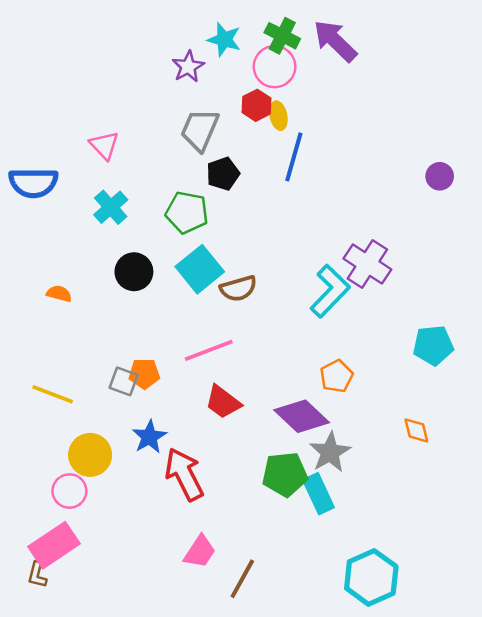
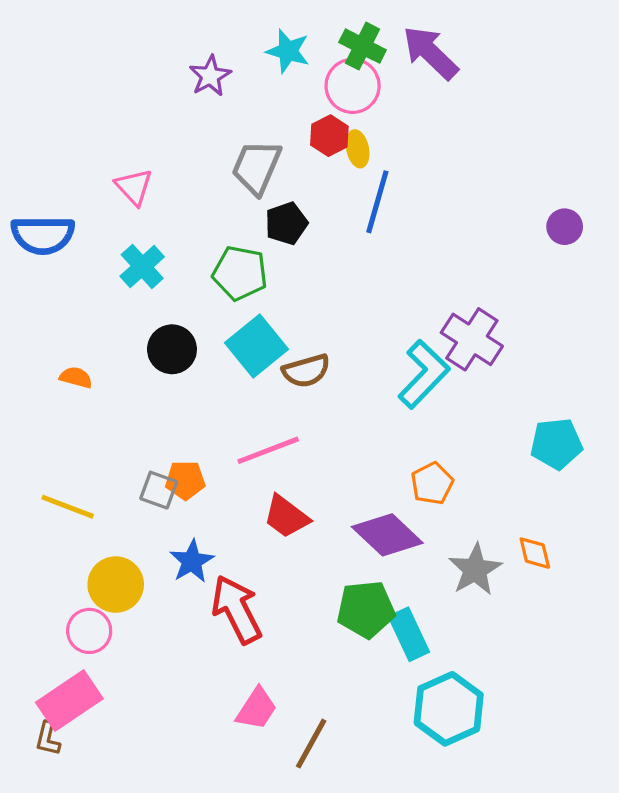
purple star: (188, 67) -> (210, 76), moved
gray star: (330, 452) -> (475, 570), moved
cyan hexagon: (371, 577) -> (449, 709), moved

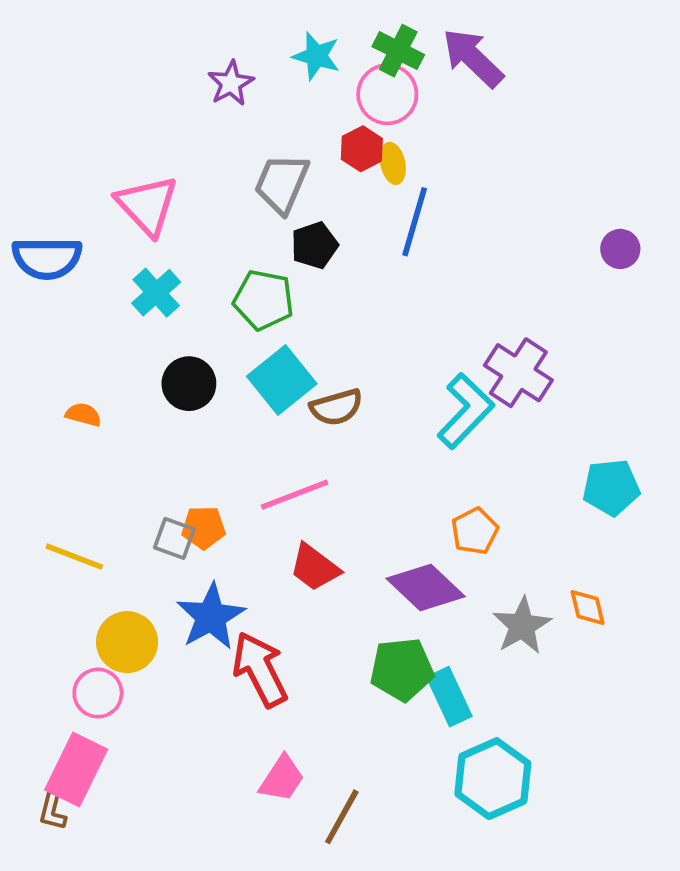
pink triangle: (134, 187) -> (147, 205), size x1.5
blue star: (192, 561) -> (211, 617), size x1.4
pink rectangle: (69, 701) -> (76, 769), turned -30

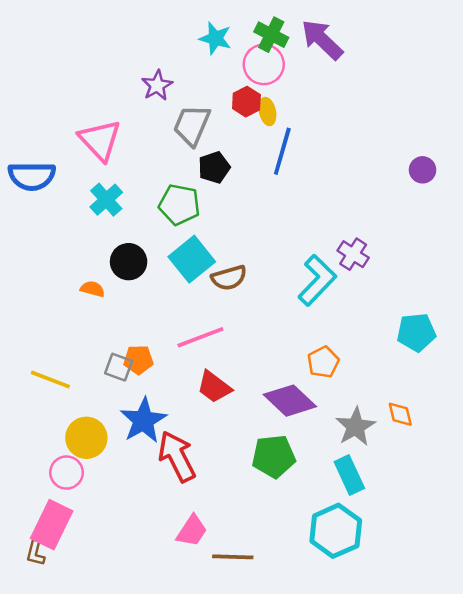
purple star: (231, 83) -> (157, 85), moved
purple cross: (518, 373) -> (353, 254), size x0.7
orange semicircle: (83, 415) -> (93, 289), moved
cyan rectangle: (449, 697) -> (349, 475), moved
brown line: (342, 817) -> (233, 557), turned 63

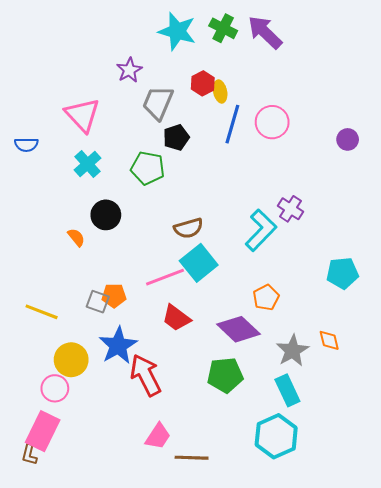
cyan star: (215, 38) -> (177, 31), size x1.4
pink circle: (264, 64) -> (272, 122), moved
blue semicircle: (32, 176) -> (26, 145), size x0.6
cyan square: (192, 259) -> (199, 263), moved
orange semicircle: (93, 289) -> (76, 237), turned 36

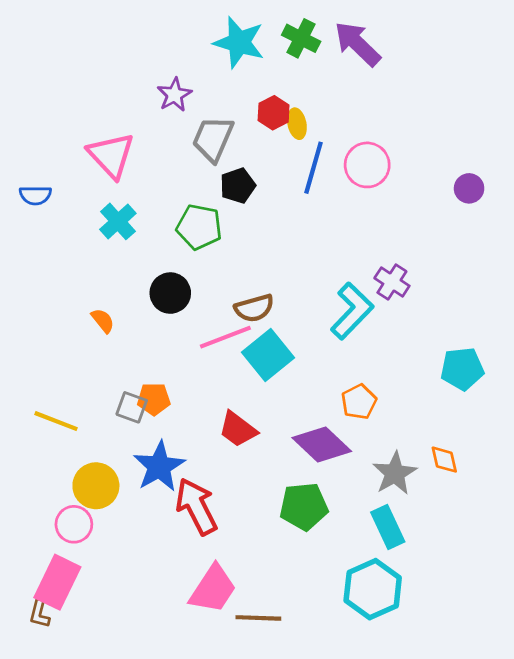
black circle: (106, 215) -> (170, 293), moved
pink line: (165, 277) -> (225, 337), moved
pink trapezoid: (158, 436) -> (213, 589), size x1.4

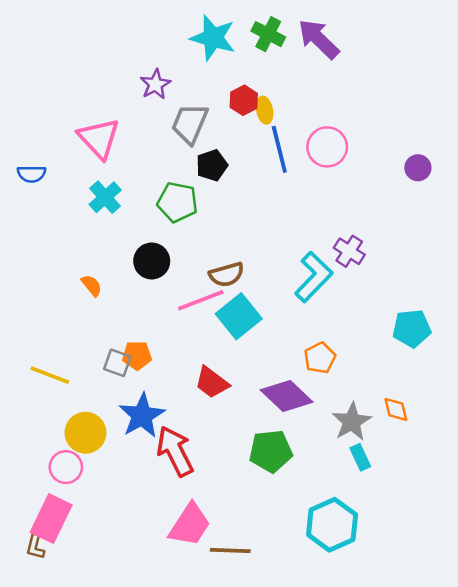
blue line: (313, 168) -> (279, 149), turned -30
cyan rectangle: (388, 527) -> (360, 457), moved, size x0.7

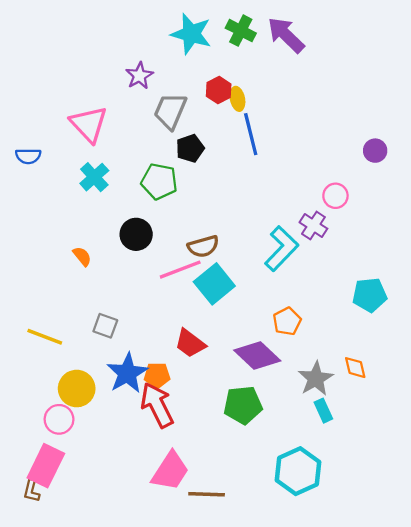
pink circle: (327, 147) -> (335, 196), moved, size x0.7
orange pentagon: (137, 355) -> (157, 375), moved

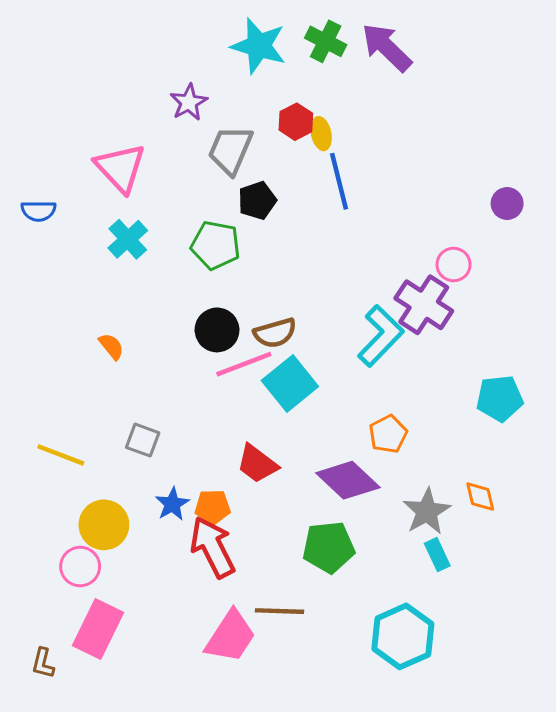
purple cross: (313, 226) -> (424, 305), size x1.5
black circle: (136, 234) -> (217, 330), moved
blue star: (127, 373) -> (172, 504), size x0.6
pink rectangle: (46, 466) -> (98, 629), moved
brown line: (207, 494) -> (279, 611), moved

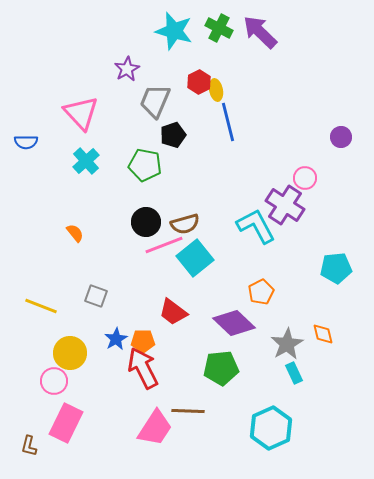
cyan L-shape: (381, 336) -> (256, 226), turned -72

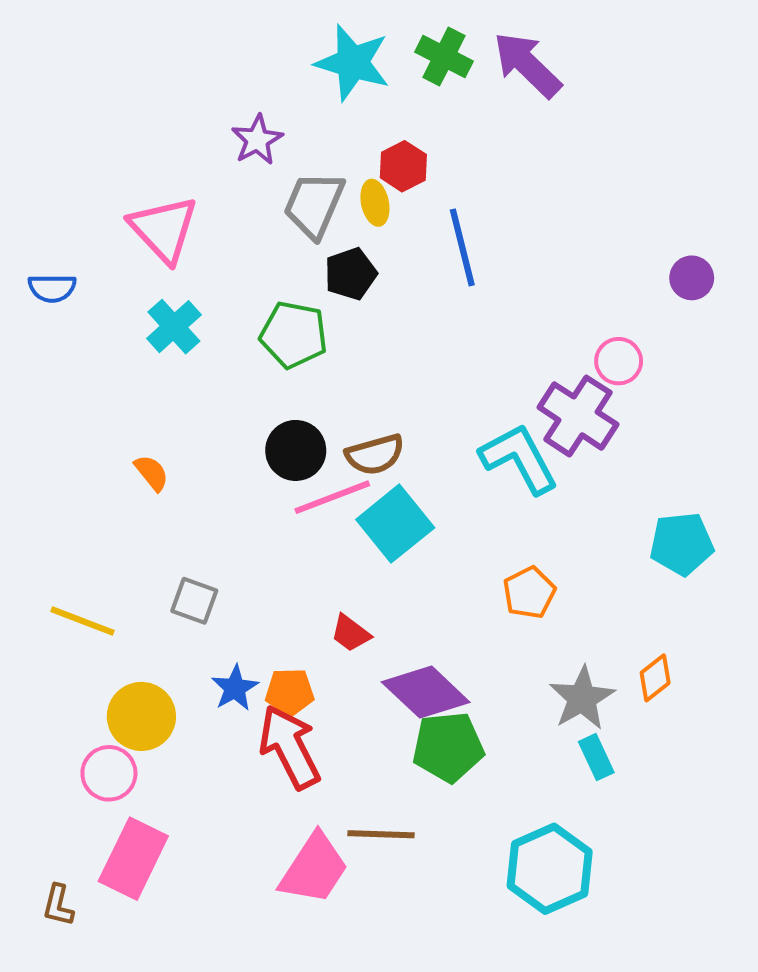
yellow ellipse: (216, 90) -> (375, 203), moved
red trapezoid: (173, 312) -> (351, 633), size x0.7
purple diamond: (234, 323) -> (426, 692), moved
orange diamond: (323, 334) -> (655, 678), turned 65

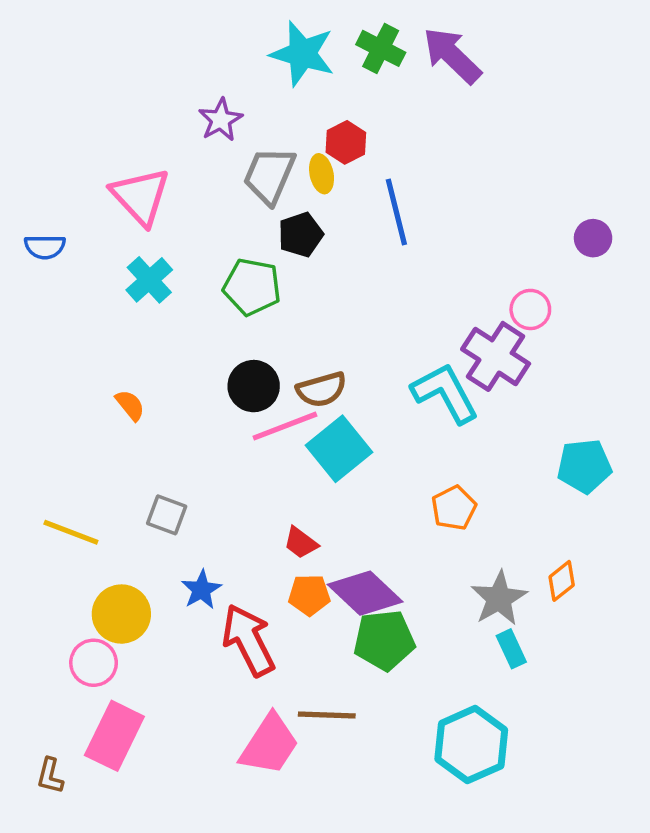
orange pentagon: (290, 692) -> (309, 595), moved

